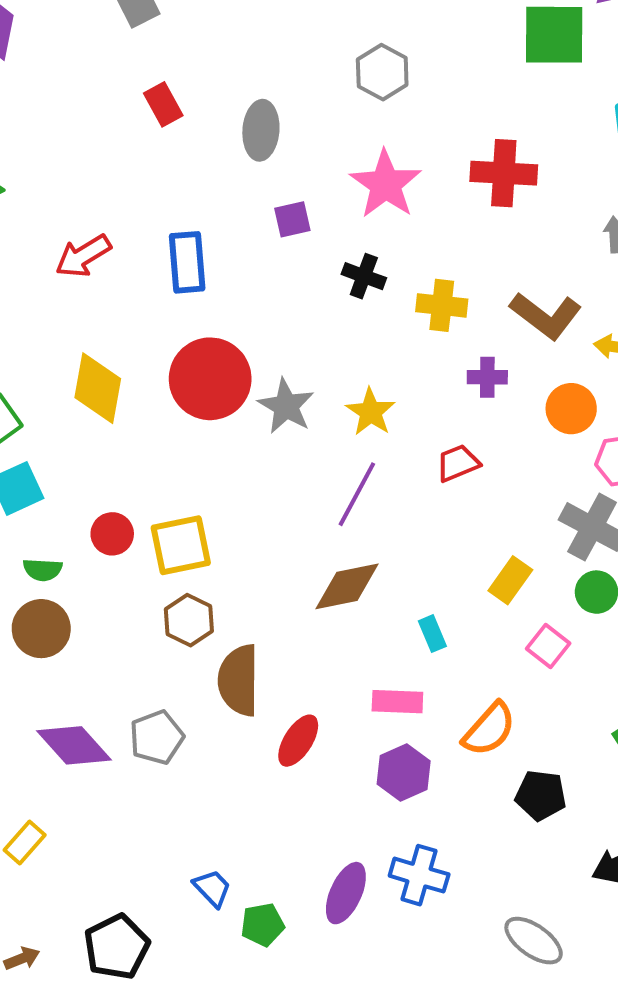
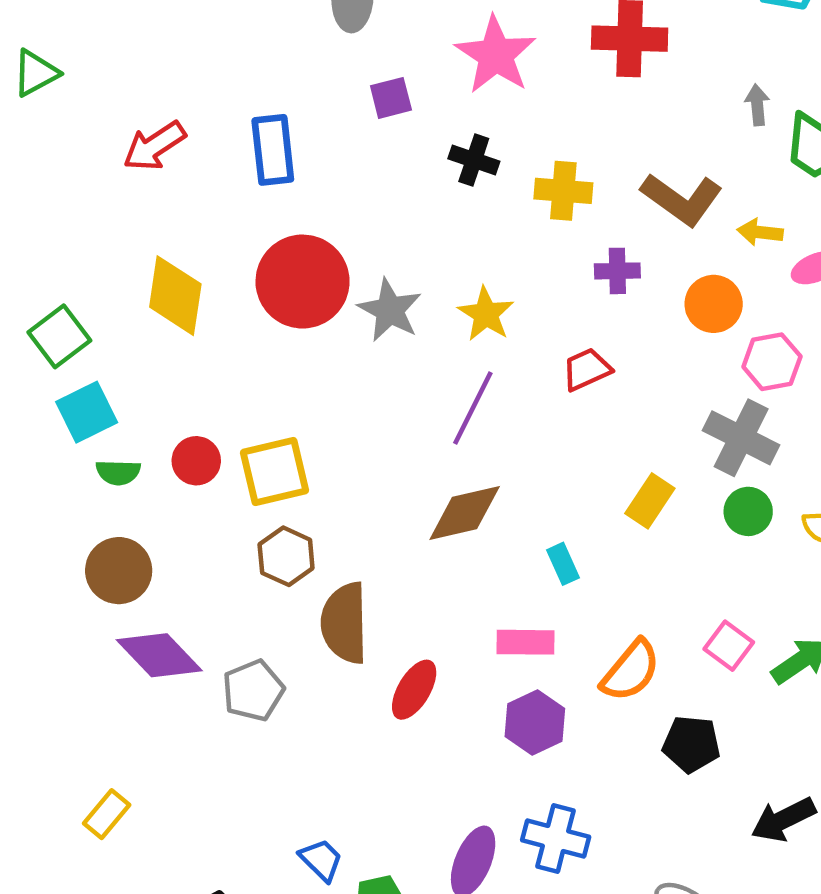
green semicircle: (43, 570) -> (118, 472), moved
pink square: (548, 646) -> (729, 646), moved
purple diamond: (74, 745) -> (159, 655), moved

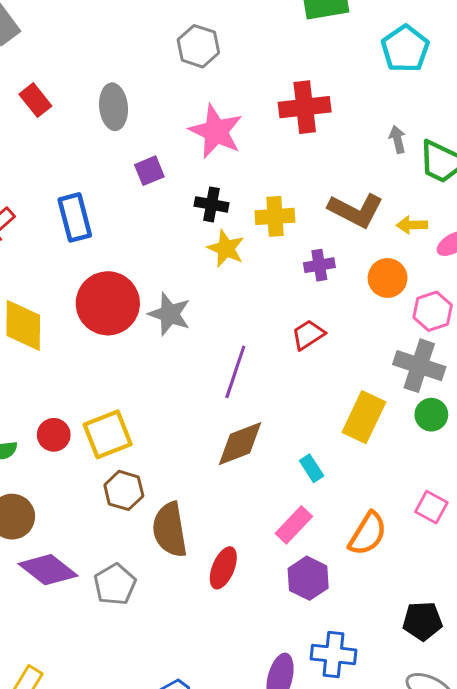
yellow star: (486, 314) -> (226, 248), moved
yellow rectangle: (650, 501) -> (364, 417), size x1.4
pink rectangle: (526, 642) -> (294, 525), turned -39
black pentagon: (691, 744) -> (422, 621), moved

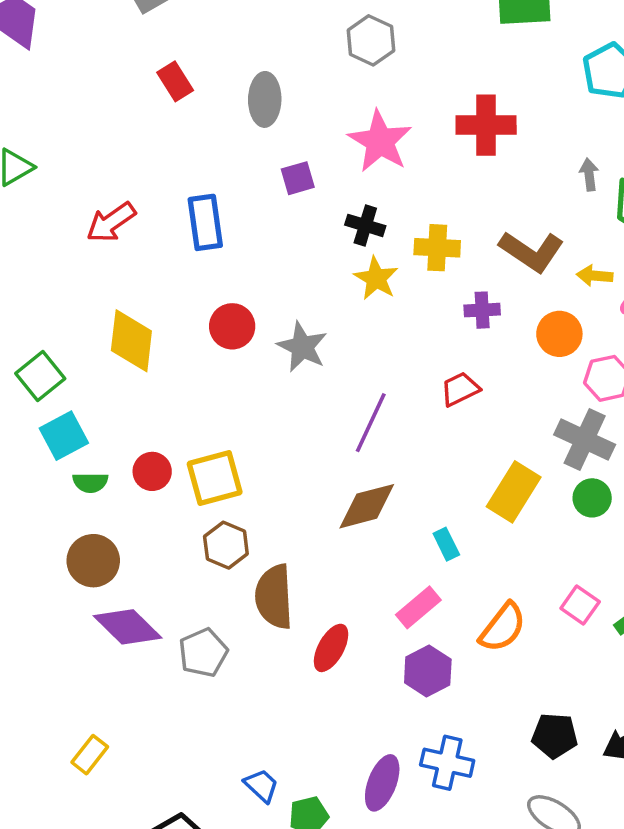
red circle: (108, 303) -> (232, 326), size x0.6

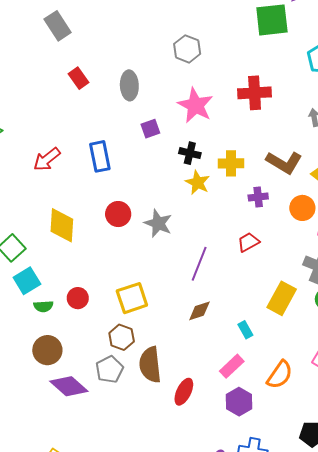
yellow square: (215, 478) -> (132, 298), moved
brown diamond: (367, 506) -> (199, 311), size x0.7
gray pentagon: (203, 653) -> (109, 369), moved

